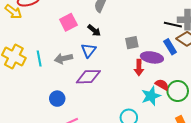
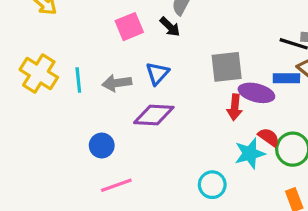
black arrow: (94, 30) -> (170, 27), moved
gray square: (132, 43) -> (227, 67), size x1.5
blue rectangle: (170, 47) -> (286, 78), turned -63

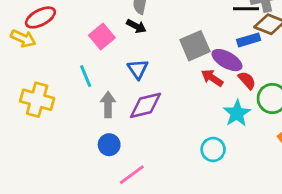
cyan line: (78, 80) -> (86, 76), moved
gray arrow: (117, 83) -> (108, 105), moved, turned 115
purple ellipse: (256, 93) -> (227, 60), turned 32
red arrow: (235, 107) -> (212, 78), turned 135
red semicircle: (269, 137) -> (247, 80), moved, turned 30

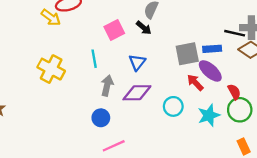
blue rectangle: (249, 40) -> (212, 49), moved
red semicircle: (247, 80) -> (234, 92), moved
cyan circle: (213, 149) -> (173, 106), moved

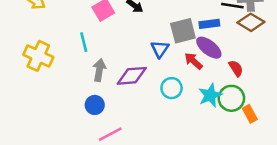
blue triangle: (137, 62) -> (160, 49), moved
green circle: (240, 110) -> (231, 98), moved
orange rectangle: (244, 146) -> (250, 114), moved

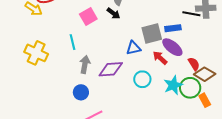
brown diamond: (251, 22) -> (205, 74), moved
blue triangle: (160, 49) -> (133, 48), turned 42

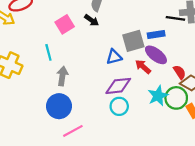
purple diamond: (111, 69) -> (118, 86), moved
cyan circle: (142, 79) -> (119, 106), moved
blue circle: (81, 92) -> (59, 106), size x1.5

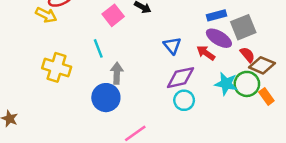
gray square: (133, 41) -> (243, 27), moved
blue triangle: (114, 57) -> (172, 46), turned -49
cyan star: (158, 96) -> (226, 84), turned -30
blue circle: (59, 106) -> (106, 98), moved

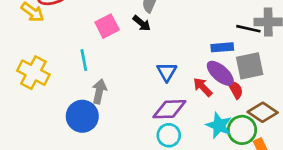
red semicircle: (247, 55) -> (235, 90), moved

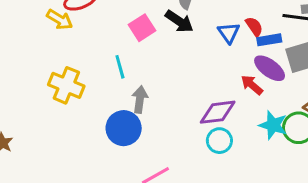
black arrow: (142, 23) -> (179, 21), size x1.4
blue triangle: (167, 72) -> (229, 33), moved
red semicircle: (235, 90) -> (254, 27), moved

